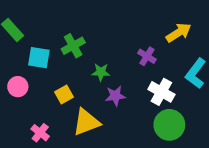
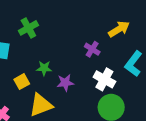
green cross: (73, 46) -> (28, 28), moved
green star: (101, 72) -> (44, 68), moved

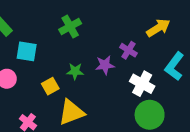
green cross: (28, 28) -> (70, 27), moved
purple star: (65, 83) -> (105, 65), moved

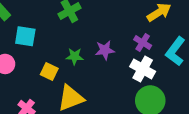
purple cross: (128, 50) -> (143, 43), moved
yellow square: (50, 86) -> (49, 72), turned -35

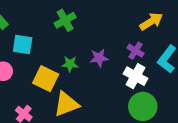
yellow square: (49, 72) -> (46, 79), size x1.5

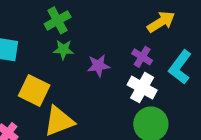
green star: (70, 64) -> (63, 50), moved

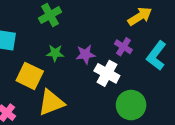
green star: (63, 50) -> (55, 53), moved
white cross: (142, 88) -> (107, 73), moved

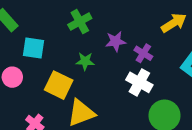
purple cross: (123, 47) -> (143, 53), moved
purple star: (85, 54) -> (116, 41), moved

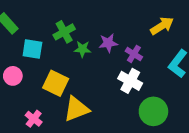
green cross: (80, 22) -> (64, 32), moved
green star: (85, 61) -> (83, 49), moved

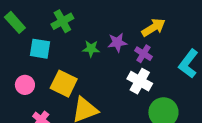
yellow arrow: (162, 26) -> (153, 27), moved
green cross: (64, 32) -> (62, 21), moved
pink circle: (13, 76) -> (25, 85), moved

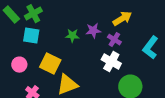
green cross: (62, 21) -> (33, 14), moved

